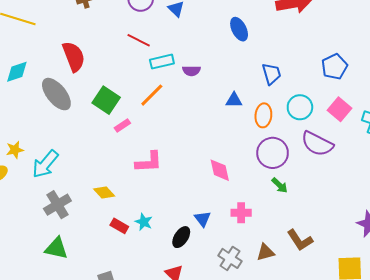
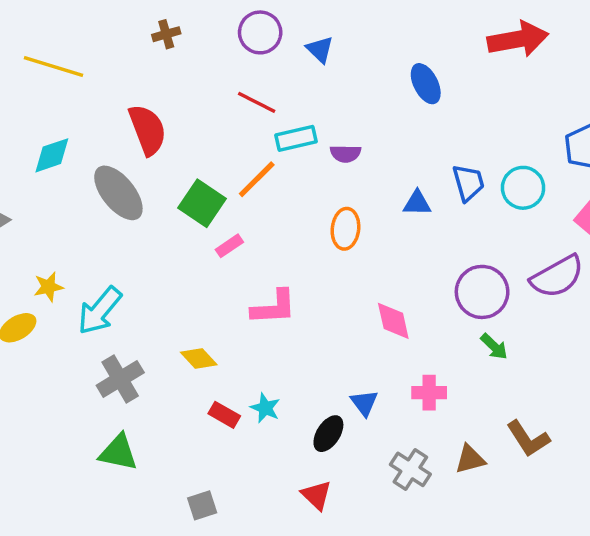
blue trapezoid: (272, 74) -> (468, 183), moved
orange line: (152, 95) -> (257, 179), moved
cyan circle: (300, 107) -> (523, 188), moved
orange ellipse: (263, 115) -> (345, 229), moved
purple semicircle: (317, 144) -> (557, 277), turned -56

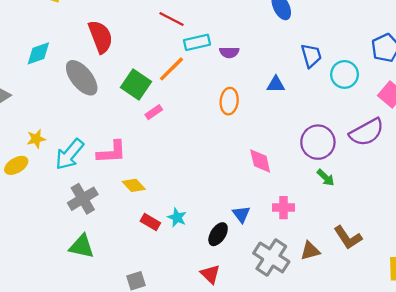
blue trapezoid: (468, 183) -> (311, 56), moved
pink L-shape: (274, 307) -> (112, 152), moved
gray cross: (410, 469) -> (271, 257), size x1.4

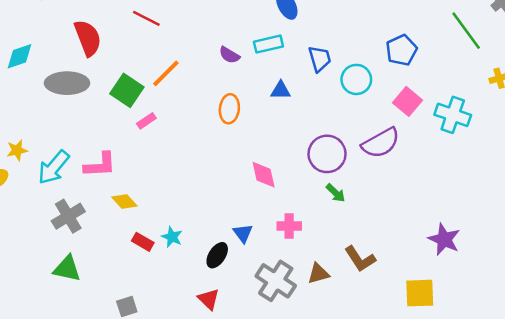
red line: (171, 19) -> (146, 18), moved
cyan rectangle: (197, 42) -> (268, 44), moved
purple semicircle: (229, 52) -> (229, 55), turned 30
gray ellipse: (82, 78) -> (67, 83), turned -51

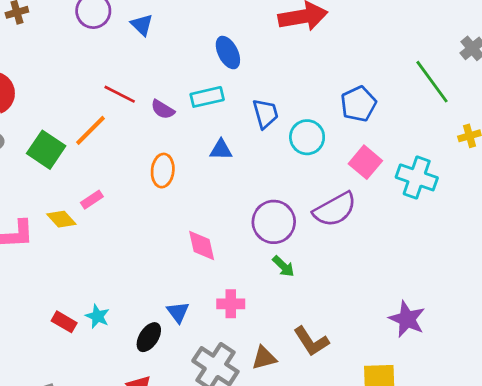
red line: (146, 18) -> (120, 94), moved
pink rectangle: (146, 121) -> (92, 200), moved
yellow diamond: (124, 202) -> (61, 219), moved

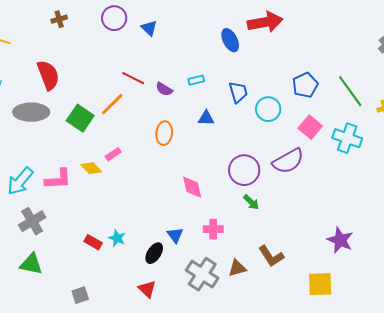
blue ellipse: (228, 53) -> (230, 40), moved
green line: (432, 82) -> (350, 91), moved
cyan rectangle: (207, 97) -> (196, 80), size x0.7

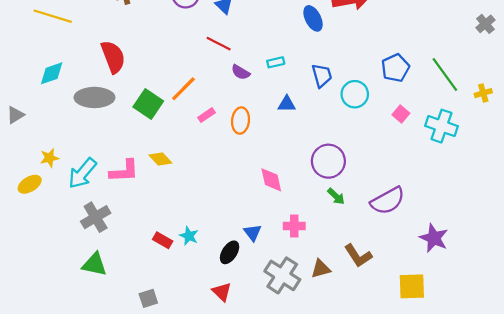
red line: (133, 78) -> (219, 44), moved
pink square: (310, 127) -> (401, 114), size x0.7
pink rectangle: (113, 154) -> (206, 115), moved
purple semicircle: (288, 161) -> (388, 201), moved

